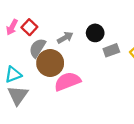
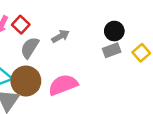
black circle: (95, 33) -> (114, 31), moved
brown circle: (50, 63) -> (26, 81), moved

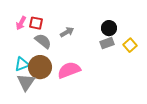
red square: (21, 25) -> (36, 23), turned -32
gray semicircle: (30, 48) -> (43, 41), turned 96

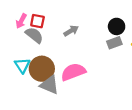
gray semicircle: (43, 41) -> (34, 35), moved
cyan triangle: (22, 64) -> (22, 65), turned -42
gray triangle: (26, 82) -> (49, 85), moved, turned -42

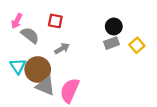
red square: (37, 21) -> (55, 21), moved
gray arrow: (71, 31) -> (62, 49), moved
pink semicircle: (73, 72) -> (70, 90), moved, turned -45

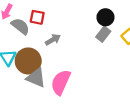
red square: (55, 21) -> (37, 17), moved
gray rectangle: (112, 43) -> (103, 34), turned -32

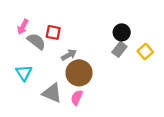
brown circle: (28, 61) -> (79, 73), moved
pink semicircle: (61, 82) -> (77, 98), size x0.6

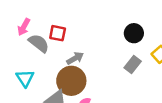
gray rectangle: (119, 49) -> (133, 64), moved
brown circle: (79, 73) -> (71, 81), moved

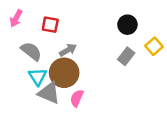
gray semicircle: (39, 43) -> (31, 51), moved
cyan triangle: (25, 78) -> (38, 77), moved

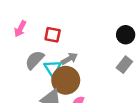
gray semicircle: (31, 51) -> (35, 60), turned -84
cyan triangle: (38, 77) -> (53, 68), moved

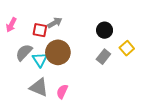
gray arrow: (69, 59) -> (55, 23), moved
brown circle: (66, 80) -> (58, 52), moved

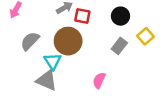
red square: (40, 30) -> (82, 16), moved
cyan triangle: (40, 60) -> (53, 61), moved
pink semicircle: (62, 92) -> (99, 80), moved

